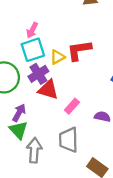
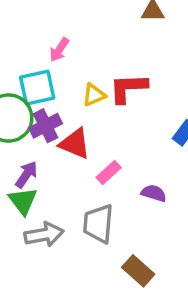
cyan square: (33, 50) -> (37, 88), moved
purple cross: (38, 74) -> (46, 126), moved
gray arrow: (34, 150) -> (44, 235), turned 70

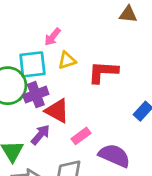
yellow triangle: (94, 95) -> (67, 60), moved
purple arrow: (26, 174) -> (40, 135), moved
purple semicircle: (154, 193) -> (114, 156), size x1.6

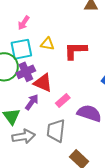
pink arrow: (53, 37) -> (24, 23), moved
yellow triangle: (67, 60) -> (47, 44), turned 32

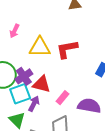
yellow triangle: (47, 44) -> (40, 47), size x1.6
cyan square: (21, 49) -> (20, 94), moved

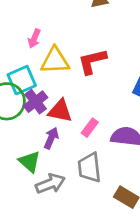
pink arrow: (14, 31) -> (34, 39), moved
cyan square: (20, 94) -> (22, 80), moved

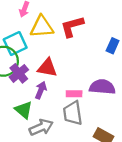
purple cross: (36, 102) -> (19, 73), moved
pink rectangle: (90, 128) -> (74, 94), moved, turned 56

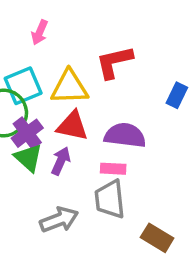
yellow triangle: (42, 27) -> (69, 87), moved
purple semicircle: (102, 87) -> (125, 135), moved
green triangle: (24, 110) -> (28, 158), moved

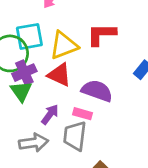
yellow triangle: (69, 87) -> (64, 45), turned -32
purple arrow: (61, 161) -> (50, 114), moved

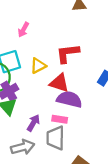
yellow triangle: (64, 45) -> (38, 66), size x0.7
red triangle: (59, 75) -> (59, 83), moved

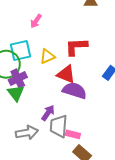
pink rectangle: (60, 119) -> (73, 134), moved
purple arrow: (33, 123) -> (48, 113), moved

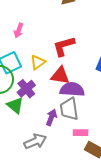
purple cross: (18, 79) -> (26, 89), moved
gray trapezoid: (59, 126) -> (69, 109), moved

